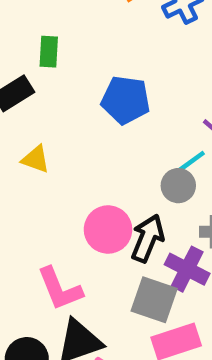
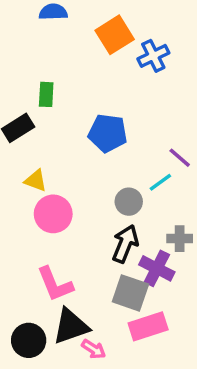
gray circle: (178, 186) -> (129, 202), moved
pink circle: (108, 230) -> (53, 214), moved

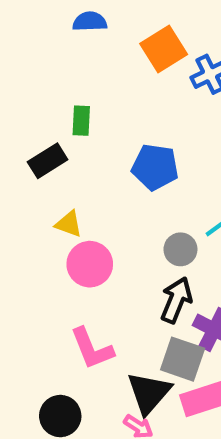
black triangle: (71, 326) -> (149, 393), moved, turned -30

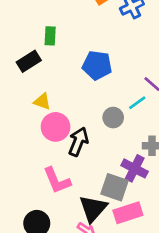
black arrow: (176, 300) -> (78, 142), moved

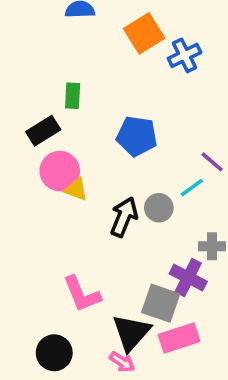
yellow triangle: (42, 101) -> (76, 189), moved
pink circle: (56, 127) -> (60, 171), moved
black arrow: (78, 142) -> (124, 217), moved

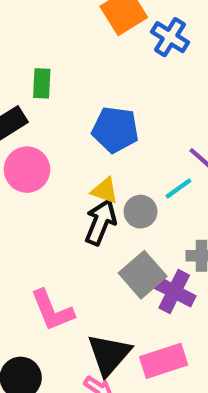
blue cross: (185, 55) -> (170, 37), turned -32
yellow triangle: (76, 189) -> (105, 191), moved
gray square: (161, 303) -> (143, 275), moved, turned 30

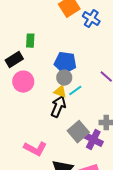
cyan line: (178, 188) -> (75, 91), moved
gray circle: (141, 212) -> (64, 78), moved
pink L-shape: (52, 310) -> (35, 149), turned -40

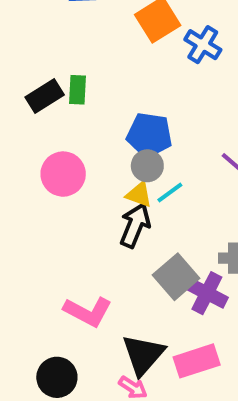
black rectangle: (14, 60) -> (45, 96), moved

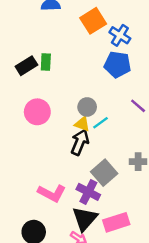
blue pentagon: (149, 135) -> (117, 64), moved
purple cross: (207, 293) -> (88, 192), moved

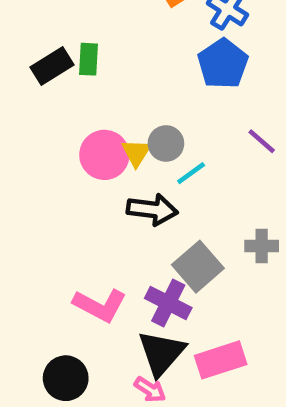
blue pentagon: (117, 64) -> (223, 64), turned 30
pink circle: (37, 112) -> (104, 155), moved
yellow triangle: (82, 124) -> (136, 153), moved, turned 42
black arrow: (80, 142) -> (152, 210), turned 75

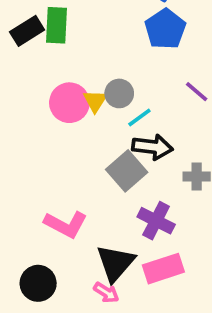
green rectangle: (88, 59) -> (57, 25), size x1.4
black arrow: (152, 210) -> (152, 147), moved
gray square: (198, 267) -> (127, 171), moved
purple cross: (168, 303) -> (156, 221), moved

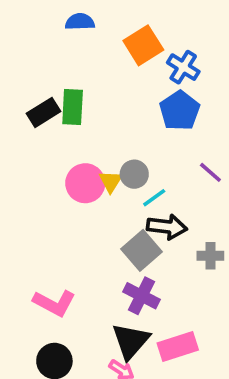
purple cross: (156, 221) -> (141, 296), moved
pink L-shape: (66, 224) -> (54, 303), moved

